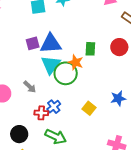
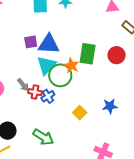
green rectangle: (90, 49) -> (88, 54), size x1.5
blue cross: (54, 107) -> (48, 96), moved
red cross: (41, 113) -> (35, 92), moved

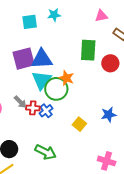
purple square: (31, 42) -> (24, 59), size x1.6
green rectangle: (88, 54) -> (88, 50), moved

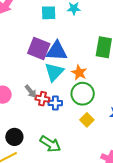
purple square: (24, 59) -> (39, 49), turned 30
green circle: (56, 89) -> (83, 94), moved
blue cross: (46, 111) -> (55, 103), turned 32

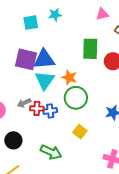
gray arrow: (31, 91) -> (24, 103), turned 112
yellow square: (87, 120) -> (80, 132), moved
black circle: (14, 137) -> (13, 140), moved

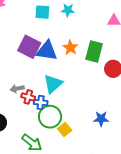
orange star: (69, 77) -> (70, 48), moved
cyan triangle: (45, 80) -> (53, 84), moved
green circle: (76, 98) -> (50, 117), moved

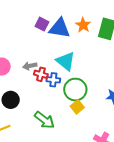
purple square: (29, 47) -> (42, 24), size x0.6
cyan triangle: (53, 84) -> (66, 61), turned -40
green circle: (50, 117) -> (75, 90), moved

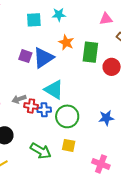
orange star: (83, 25) -> (66, 42), moved
blue triangle: (60, 28) -> (43, 58), turned -35
yellow square: (77, 107) -> (69, 145), moved, turned -32

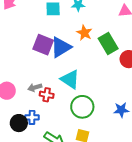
green rectangle: (90, 52) -> (108, 43), turned -40
purple square: (25, 56) -> (43, 45), size x1.5
blue cross: (44, 110) -> (32, 117), moved

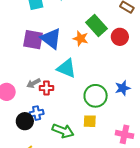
orange star: (84, 33) -> (81, 39), moved
blue triangle: (61, 47) -> (51, 39), turned -40
green circle: (82, 107) -> (96, 96), moved

